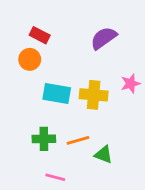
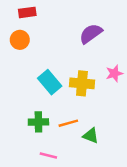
red rectangle: (40, 35) -> (27, 12), moved, turned -35
orange circle: (30, 59) -> (20, 40), moved
cyan rectangle: (57, 93) -> (50, 82), turned 40

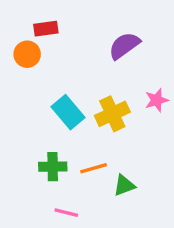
red rectangle: (27, 12) -> (46, 29), moved
yellow cross: (82, 83) -> (112, 114), turned -30
green triangle: (91, 136) -> (124, 185), turned -42

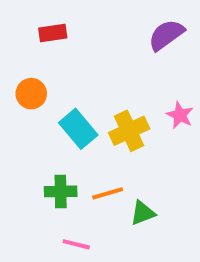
purple semicircle: (124, 46) -> (166, 35), moved
orange circle: (27, 54) -> (31, 94), moved
pink star: (157, 100) -> (180, 115), turned -30

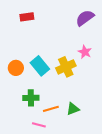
orange circle: (31, 94) -> (16, 68), moved
pink star: (180, 115) -> (85, 52), moved
orange line: (108, 193) -> (51, 109), moved

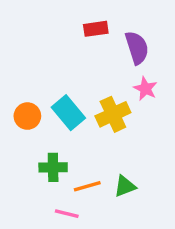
red rectangle: (27, 17) -> (96, 29), moved
purple semicircle: (85, 18) -> (137, 48), moved, turned 108

